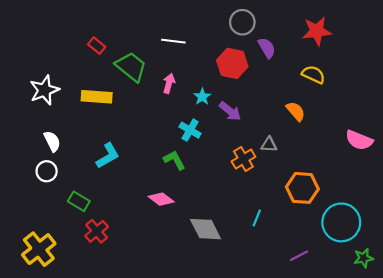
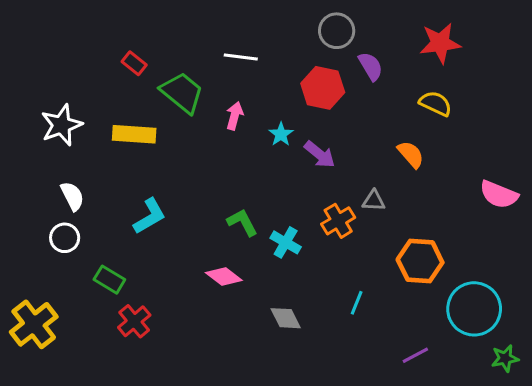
cyan cross: (190, 130) -> (286, 242), moved
gray diamond: (206, 229) -> (286, 318), size x0.7
yellow cross: (39, 249) -> (34, 324), moved

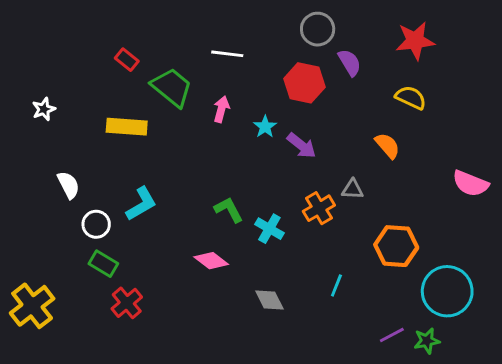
white star: (62, 125) -> (44, 109), moved, size x0.6
white circle: (65, 238) -> (96, 224), moved
green star: (505, 358) -> (427, 341), moved

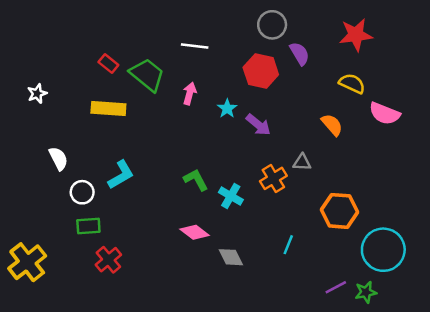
red rectangle: (127, 60) -> (108, 64), moved
pink semicircle: (470, 183) -> (385, 114), moved
pink diamond: (211, 261) -> (195, 232), moved
green rectangle: (103, 264) -> (88, 226), turned -35

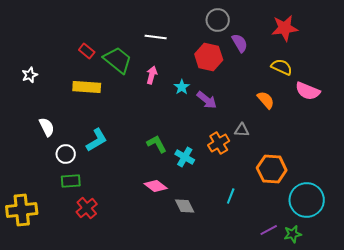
yellow cross: (27, 262) -> (22, 210), turned 32

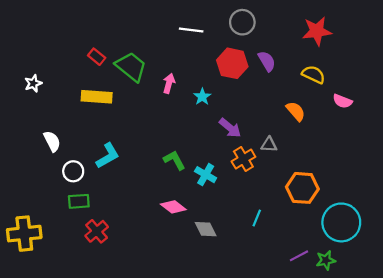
white line: (156, 37) -> (191, 30), moved
purple semicircle: (240, 43) -> (267, 61), moved
pink semicircle: (308, 91) -> (342, 101), size x0.7
purple arrow: (207, 100) -> (230, 128), moved

